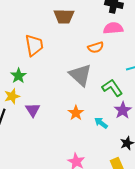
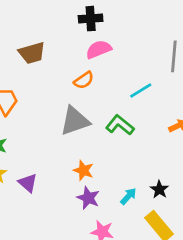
gray triangle: (80, 75) -> (75, 121), turned -45
purple star: (123, 110) -> (88, 198), moved
cyan arrow: (101, 123) -> (128, 196), moved, turned 112

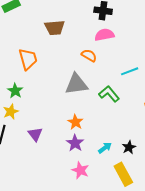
orange semicircle: (84, 80) -> (89, 55), turned -126
purple triangle: (28, 183) -> (35, 134), moved

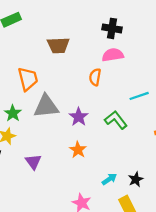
orange semicircle: (89, 55) -> (95, 77), turned -112
gray triangle: (76, 84) -> (46, 106), moved
purple star: (75, 143) -> (79, 117), moved

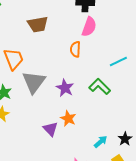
pink semicircle: (113, 55) -> (89, 27), turned 126
gray triangle: (46, 106) -> (34, 82), turned -40
purple triangle: (33, 162) -> (51, 129), moved

